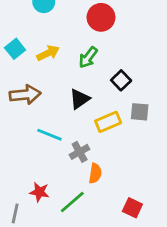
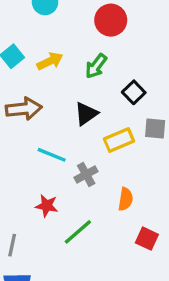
orange semicircle: (95, 173) -> (126, 199), moved
red star: (39, 192) -> (47, 206), moved

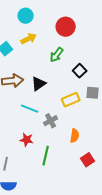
yellow arrow: (50, 61) -> (29, 39), moved
black triangle: (86, 114) -> (39, 84), moved
green line: (78, 232) -> (46, 156), turned -36
red square: (147, 239) -> (88, 160), turned 32

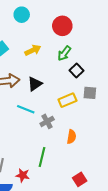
yellow arrow: (29, 39) -> (33, 50), moved
green arrow: (57, 55) -> (64, 53), moved
red star: (27, 140) -> (23, 175), moved
red square: (88, 160) -> (80, 179), moved

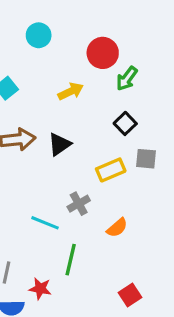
yellow arrow: (33, 50) -> (71, 91), moved
green arrow: (64, 53) -> (127, 79), moved
cyan line: (26, 109) -> (45, 223), moved
orange semicircle: (71, 137) -> (117, 228), turned 40

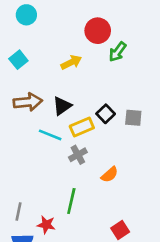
cyan circle: (39, 35) -> (26, 15), moved
black square: (125, 123) -> (106, 114), moved
yellow rectangle: (111, 170) -> (82, 127), moved
cyan line: (45, 223) -> (50, 135), moved

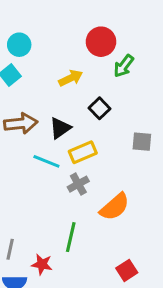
cyan circle: (26, 15) -> (19, 45), moved
black square: (106, 114) -> (99, 108), moved
orange semicircle: (110, 175) -> (115, 207), size x1.5

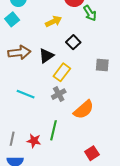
green arrow: (124, 66) -> (90, 13), turned -70
yellow rectangle: (83, 152) -> (62, 72), turned -30
cyan line: (46, 161) -> (26, 94), moved
red star: (42, 264) -> (34, 141), moved

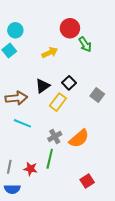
black square: (73, 42) -> (69, 83), moved
brown arrow: (19, 53) -> (16, 98), moved
gray square: (102, 65) -> (97, 95), turned 32
gray cross: (59, 94) -> (55, 136), moved

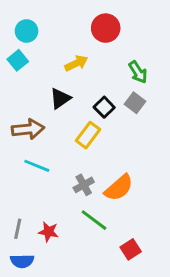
green arrow: (85, 44) -> (138, 72), moved
black triangle: (43, 86) -> (60, 98), moved
gray square: (97, 95) -> (135, 103), moved
green line: (50, 159) -> (94, 220), moved, turned -66

